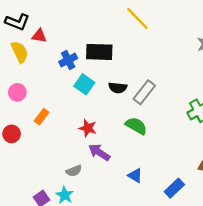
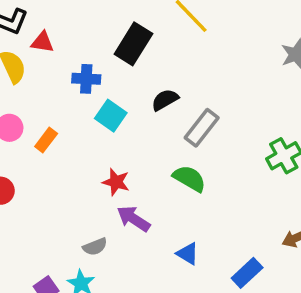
black rectangle: (99, 52) -> (133, 44), moved, turned -60
blue cross: (68, 60) -> (86, 79), turned 30
black semicircle: (118, 88) -> (165, 100), moved, turned 144
orange rectangle: (42, 117) -> (46, 140), moved

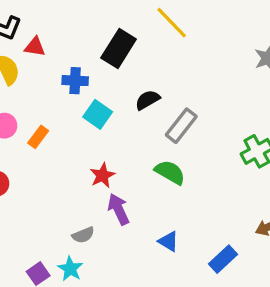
red star: (116, 182) -> (102, 175), turned 30
purple arrow: (133, 219) -> (119, 209), turned 32

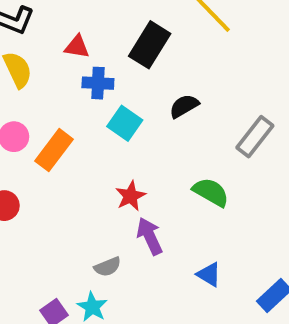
red triangle: (35, 47) -> (77, 47), moved
gray rectangle: (181, 126) -> (255, 137), moved
orange rectangle: (38, 137) -> (54, 150), size x1.5

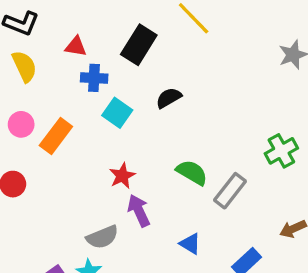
gray rectangle: (255, 137) -> (230, 191), moved
gray semicircle: (108, 267) -> (102, 237), size x1.4

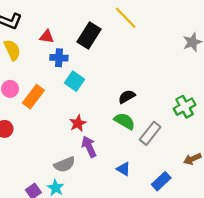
black semicircle: (169, 98) -> (127, 97), moved

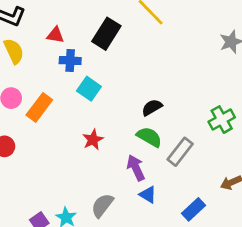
purple arrow: (89, 147) -> (136, 168), moved
gray semicircle: (65, 164) -> (102, 205), moved, turned 150

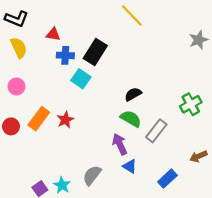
black rectangle: (106, 34) -> (95, 52), moved
orange rectangle: (39, 107) -> (39, 119), moved
red star: (93, 140) -> (65, 120), moved

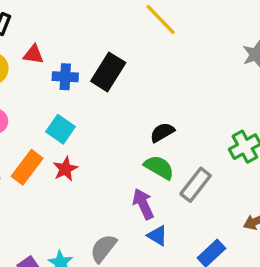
red triangle: (53, 34) -> (33, 54), moved
cyan square: (81, 79) -> (61, 129), moved

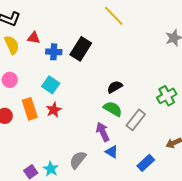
orange rectangle: (27, 167) -> (30, 109), turned -55

